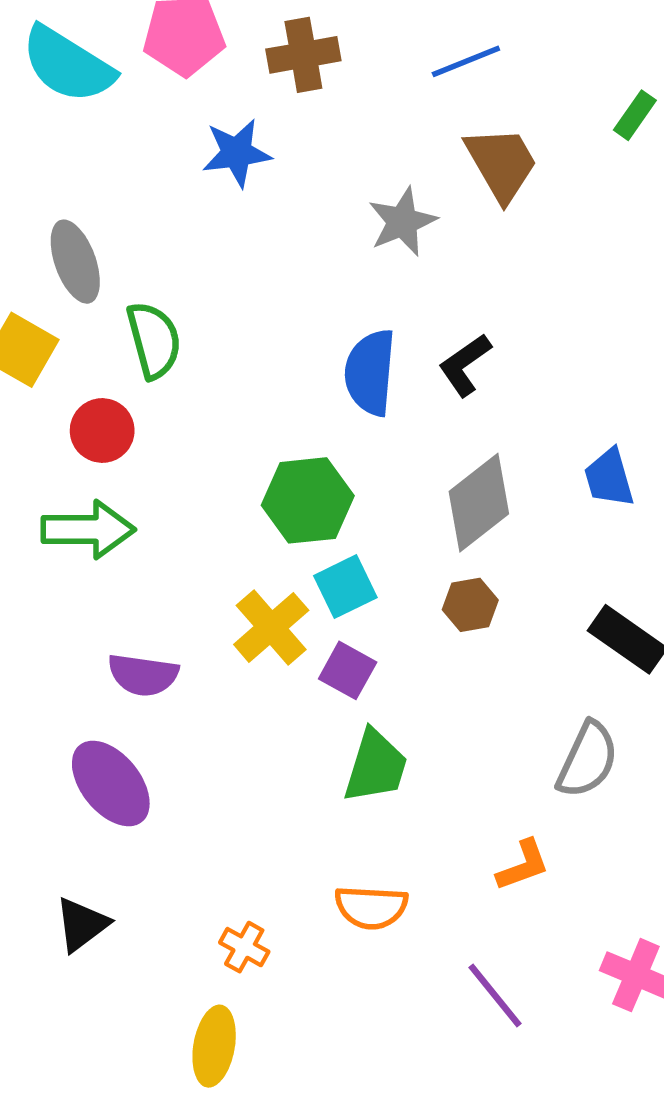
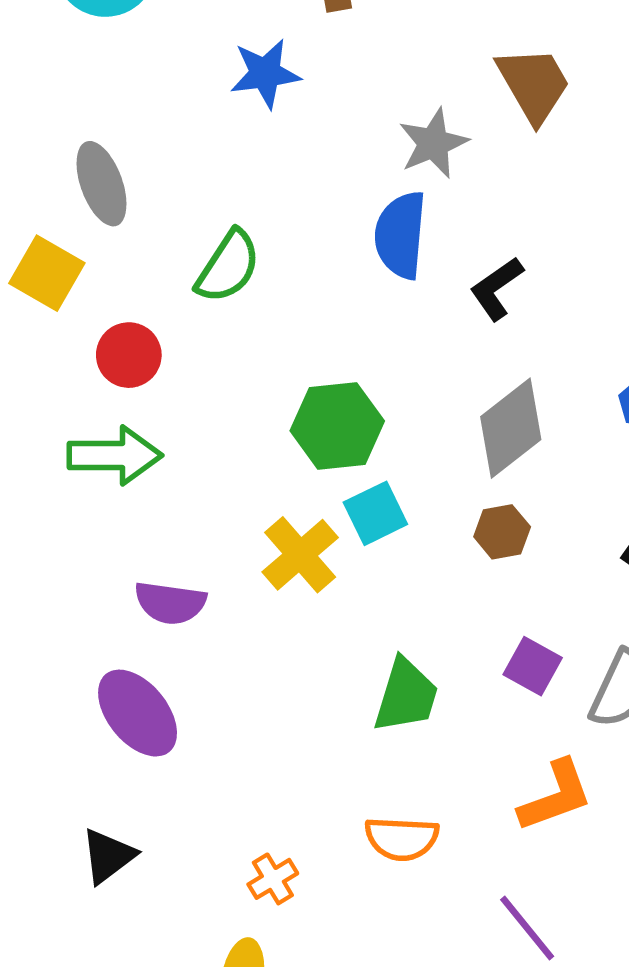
green semicircle: (154, 340) -> (228, 267), moved, turned 48
blue semicircle: (370, 372) -> (401, 235), moved
purple square: (348, 670) -> (533, 666), moved
orange L-shape: (523, 865) -> (556, 796), size x1.4
orange cross: (244, 947) -> (273, 879), turned 30

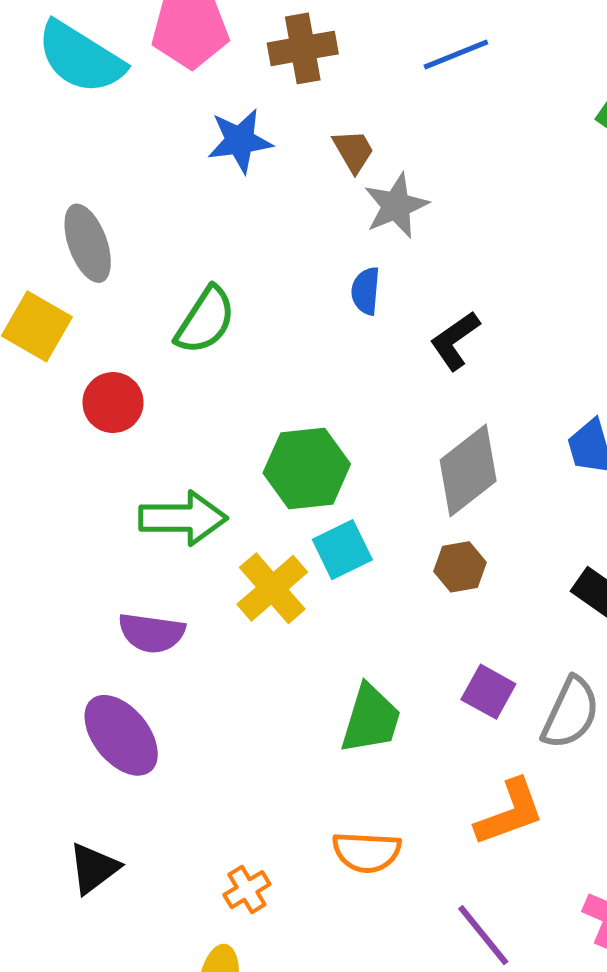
brown trapezoid: (534, 84) -> (353, 151), moved, size x0.6
blue semicircle: (401, 235) -> (366, 291), size x0.6
green arrow: (115, 455) -> (183, 518), moved

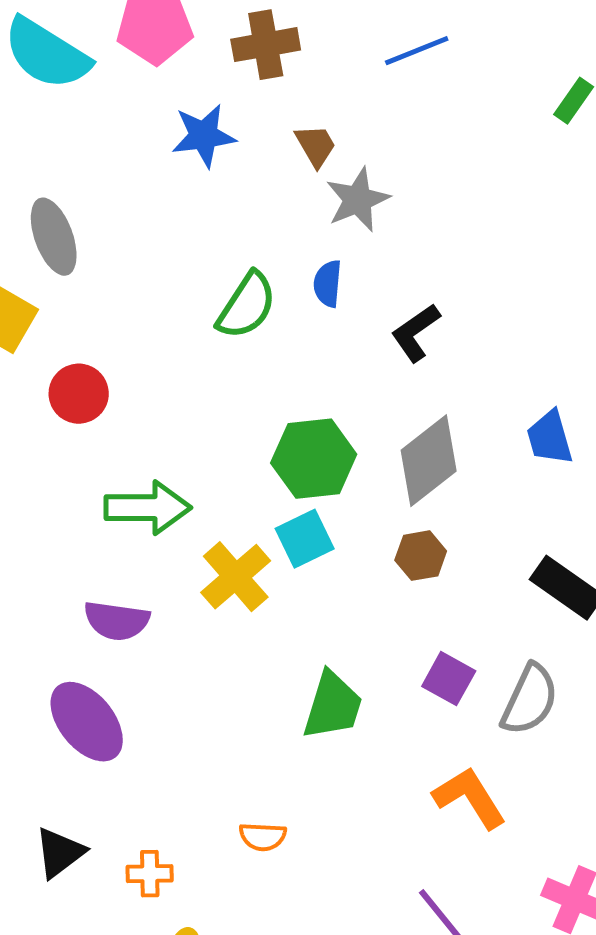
green semicircle: (205, 320) -> (247, 306), moved
green hexagon: (307, 468) -> (314, 459), moved
orange L-shape: (510, 812) -> (470, 798), turned -102
orange semicircle: (367, 852) -> (263, 837), moved, size x0.7
orange cross: (247, 890) -> (150, 874), moved, turned 30

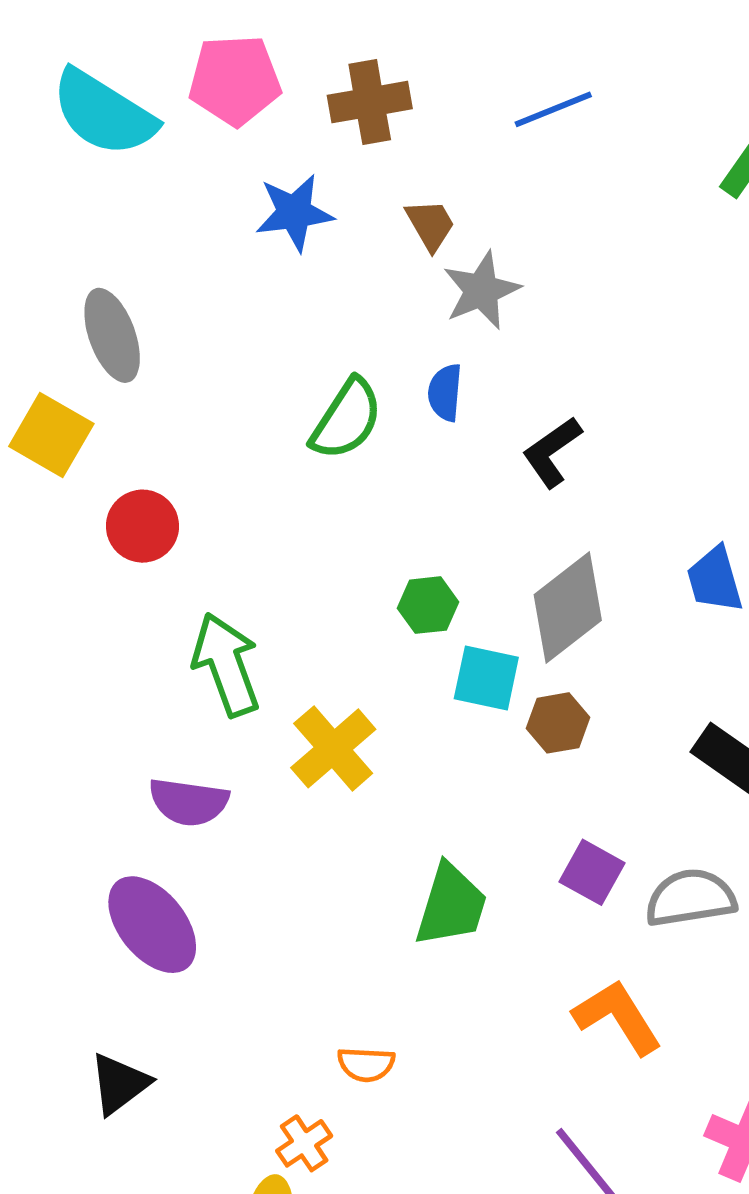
green hexagon: (314, 459) -> (428, 605), size x0.6
green arrow: (148, 508) -> (226, 665), turned -110
cyan square: (305, 539) -> (486, 678), moved, turned 38
gray semicircle: (530, 700) -> (690, 898), turned -124
orange cross: (150, 874) -> (304, 1143), moved, turned -33

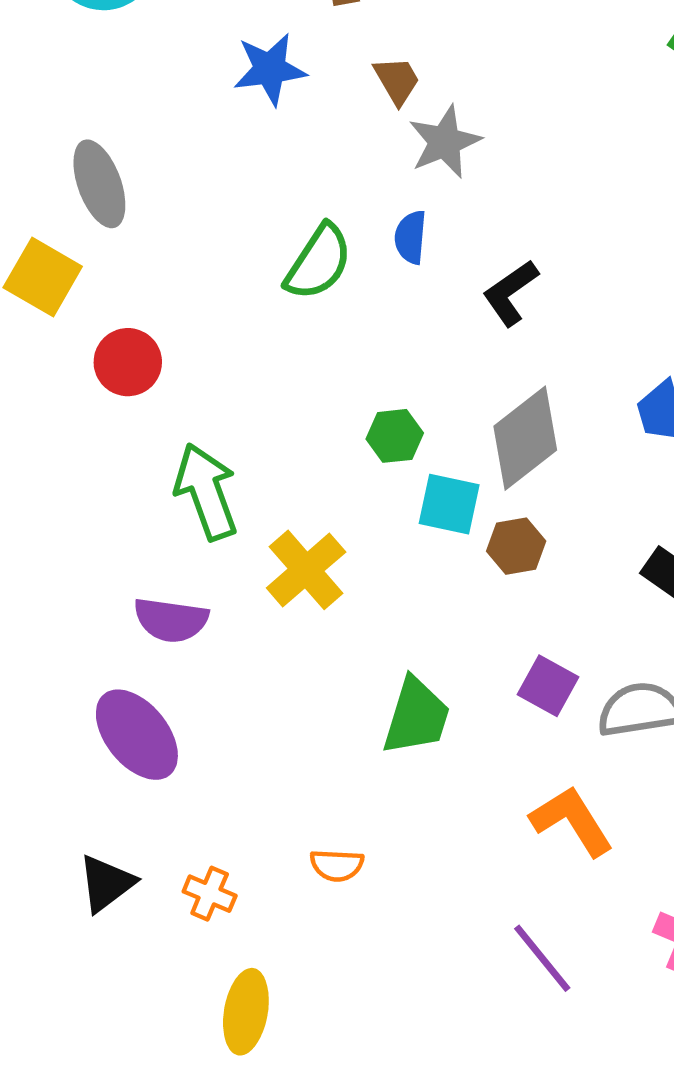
orange cross: (304, 1143) -> (210, 894), moved, turned -33

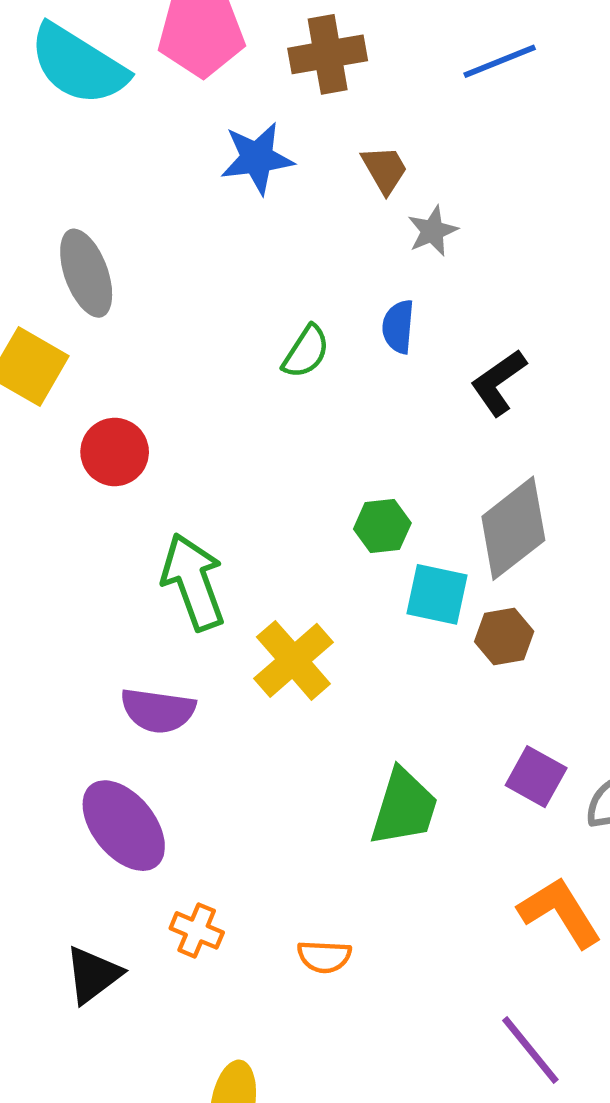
gray star: (445, 142) -> (432, 231), size x0.7
green semicircle: (319, 262) -> (306, 352), size x0.7
orange cross: (210, 894) -> (197, 930), moved

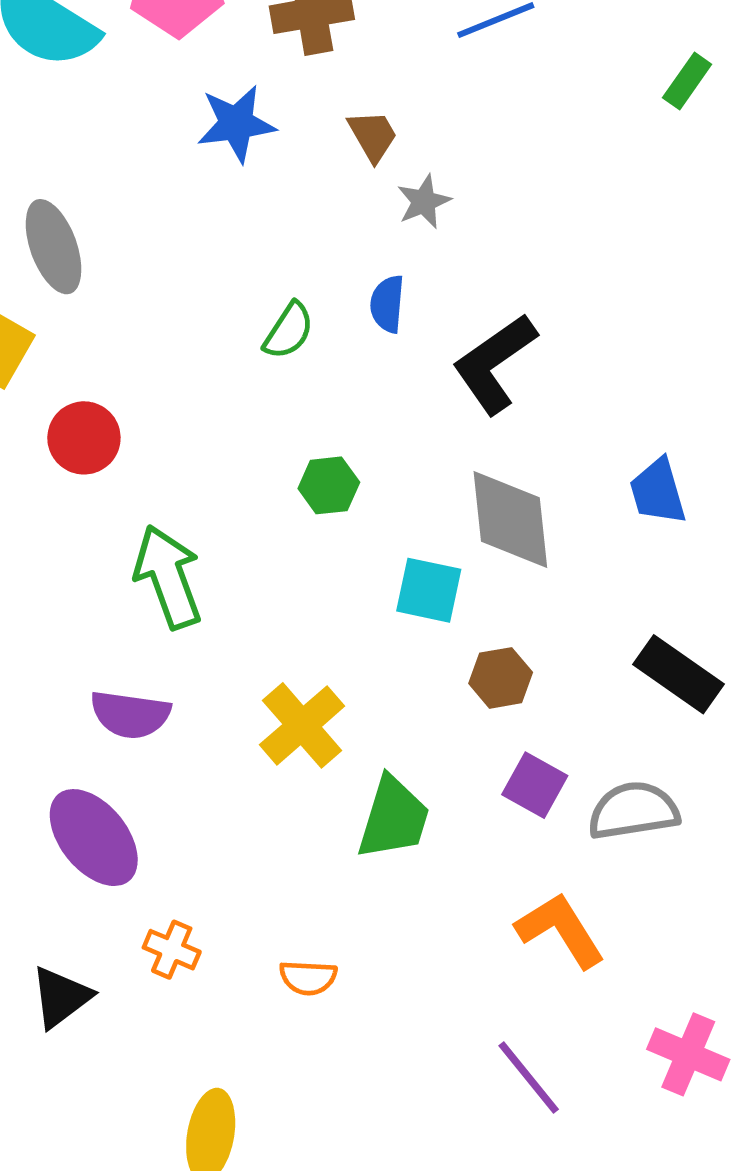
black L-shape: (498, 382) -> (495, 364), size x1.4
green hexagon: (382, 526) -> (329, 485), moved
gray diamond: (513, 528) -> (510, 520), turned -58
brown hexagon: (504, 636) -> (501, 678), moved
yellow cross: (293, 660) -> (302, 725), moved

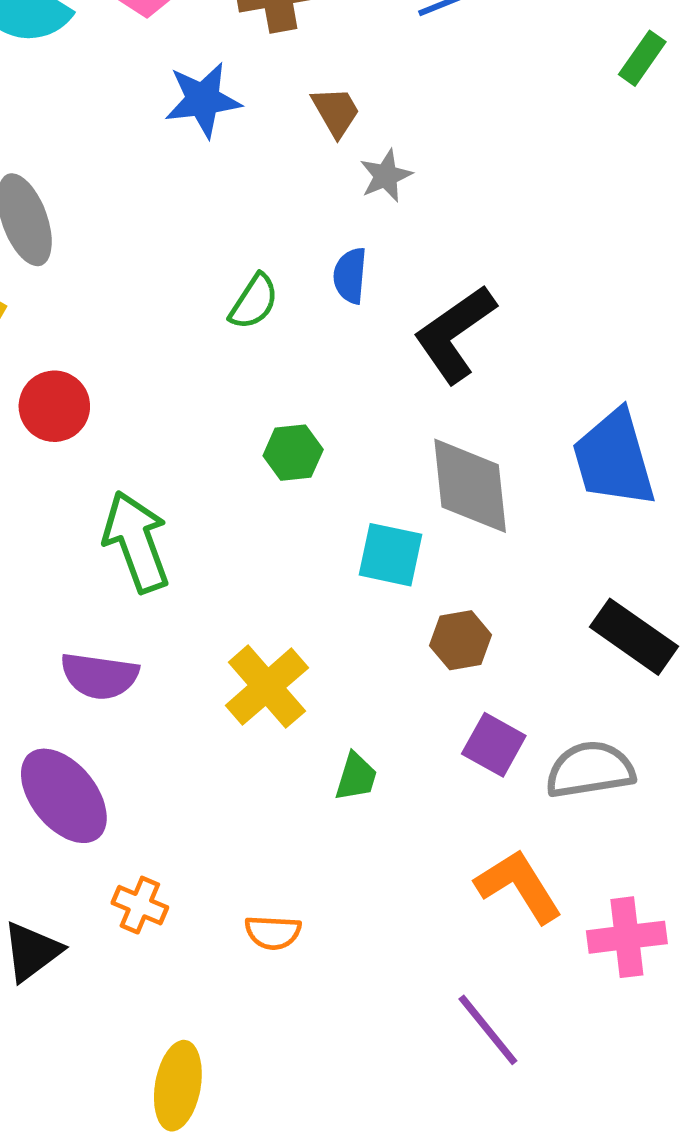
blue trapezoid: (658, 492) -> (614, 458), size x1.5
green trapezoid: (393, 818) -> (356, 777), size x0.6
pink cross: (688, 1054) -> (627, 937), moved, turned -30

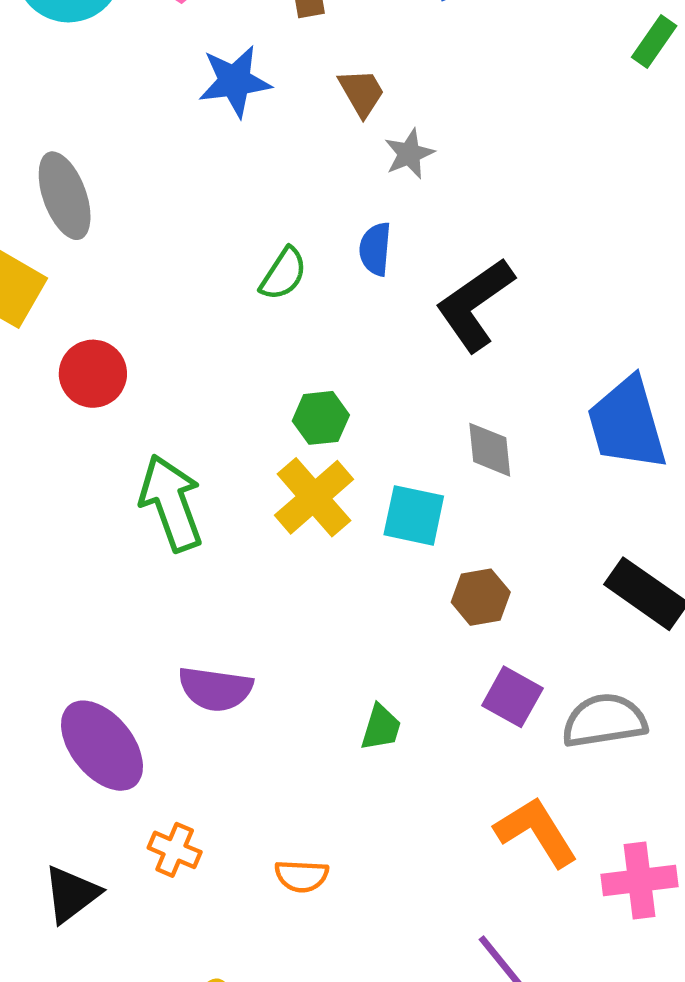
gray diamond: (470, 486) -> (490, 450), size x0.6
purple semicircle: (99, 676) -> (215, 689), moved
yellow cross: (267, 687) -> (314, 497), moved

